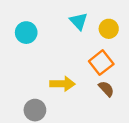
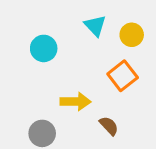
cyan circle: (26, 33) -> (44, 48), moved
brown semicircle: (106, 89) -> (109, 126), moved

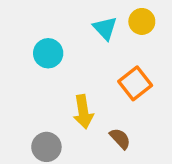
yellow circle: (132, 35) -> (142, 21), moved
yellow arrow: (76, 102) -> (83, 112), turned 80

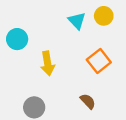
cyan circle: (48, 53) -> (17, 39), moved
yellow arrow: (83, 112) -> (48, 63), moved

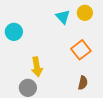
yellow arrow: (48, 63) -> (37, 67), moved
brown semicircle: (88, 101) -> (83, 83), moved, turned 56

